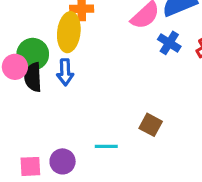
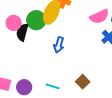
green circle: (33, 54) -> (36, 20), moved
blue arrow: (65, 72) -> (59, 45), moved

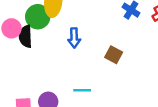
brown square: (83, 82) -> (114, 55), moved

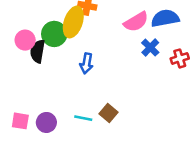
brown square: (114, 55) -> (108, 113), moved

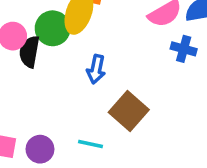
blue cross: (150, 48) -> (184, 49), turned -30
brown square: (108, 113) -> (129, 111), moved, size x1.5

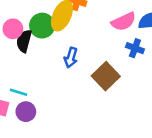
brown square: (129, 111) -> (106, 76), moved
cyan line: (91, 144) -> (18, 92), moved

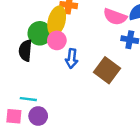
pink semicircle: (124, 22) -> (115, 17), turned 55
pink circle: (13, 29) -> (57, 40), moved

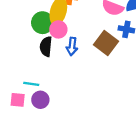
black semicircle: (25, 50) -> (46, 46), moved
brown square: (107, 70) -> (106, 43), moved

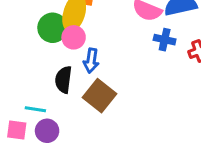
brown square: (106, 43) -> (99, 96), moved
black semicircle: (46, 46) -> (63, 80), moved

